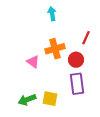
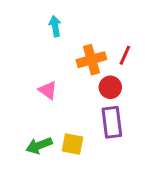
cyan arrow: (52, 14) -> (55, 26), moved
orange cross: (55, 49) -> (91, 60), moved

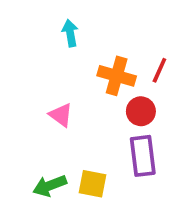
orange cross: (91, 60) -> (117, 76), turned 32

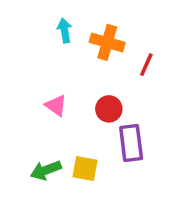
orange cross: (117, 76) -> (107, 42), moved
red circle: (141, 111) -> (109, 109), moved

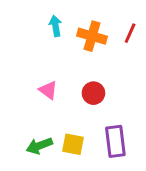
red line: (146, 65) -> (130, 33), moved
purple rectangle: (131, 143) -> (115, 141), moved

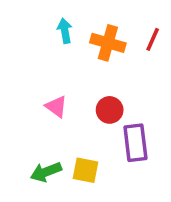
purple rectangle: (115, 141) -> (135, 143), moved

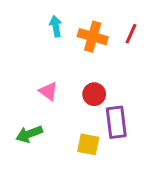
yellow square: (86, 170) -> (88, 144), moved
green arrow: (46, 172) -> (29, 134), moved

